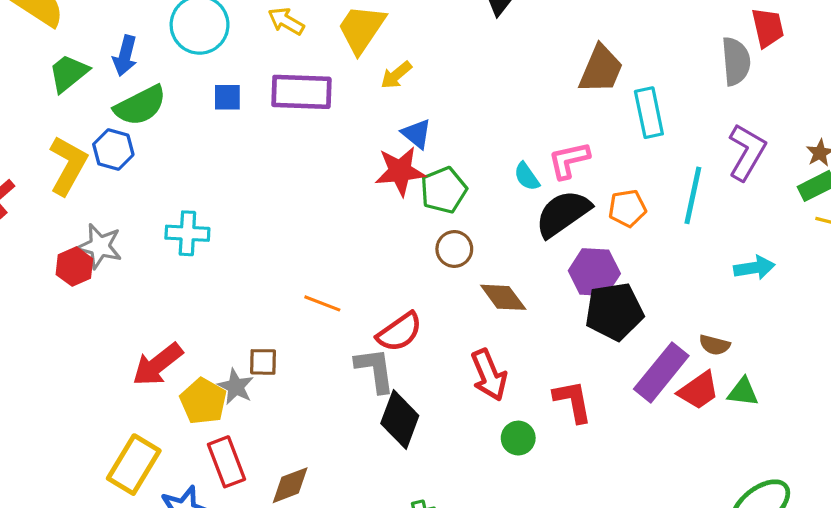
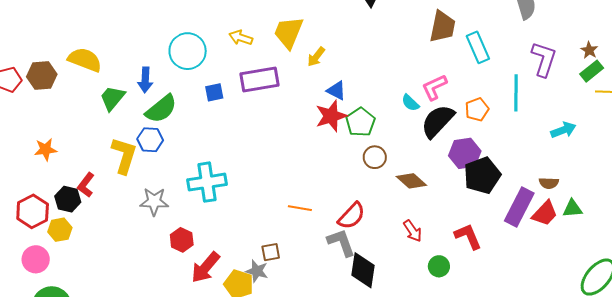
cyan cross: (187, 233) -> (207, 182), size x1.4
red hexagon: (74, 267) -> (182, 240), moved
red arrow: (489, 375) -> (413, 231), size x0.7

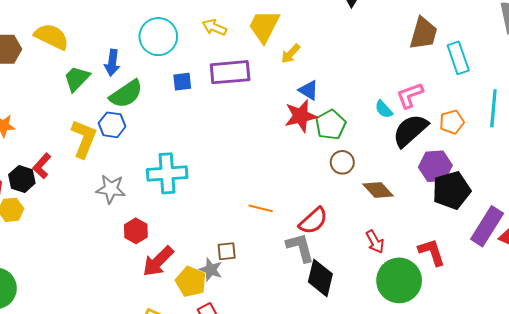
green circle: (439, 266) -> (399, 280), size x2.0

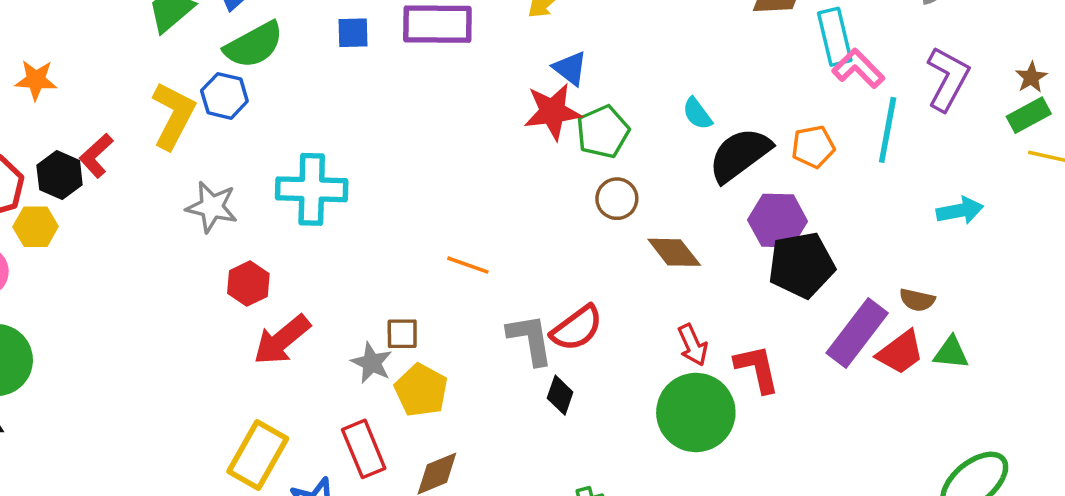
pink L-shape: (410, 95) -> (858, 68), moved, turned 60
red semicircle: (313, 221) -> (577, 328), moved
red arrow: (375, 242) -> (693, 345), moved
black diamond: (320, 278) -> (560, 395), size x0.6
yellow pentagon: (191, 282) -> (421, 390), moved

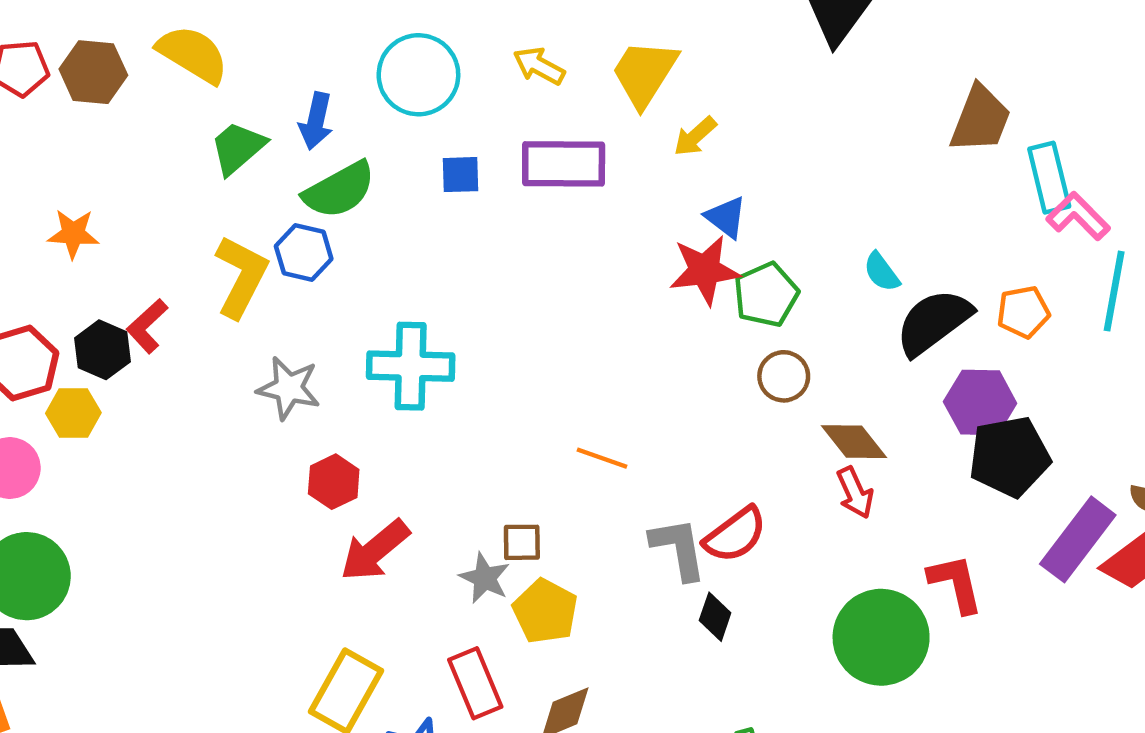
red arrow: (693, 345) -> (855, 493), moved

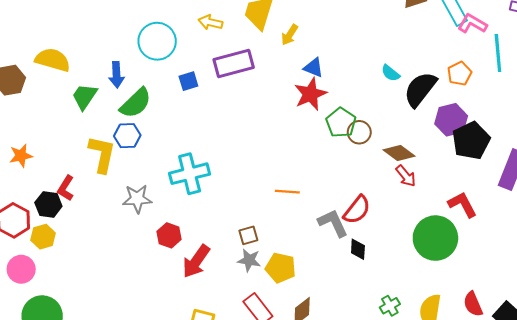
green pentagon: (766, 295) -> (341, 123), moved
brown square: (522, 542) -> (248, 235), moved

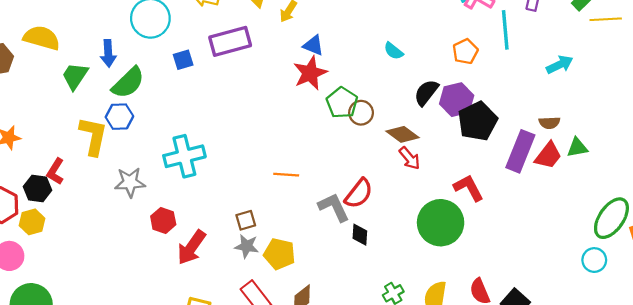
black semicircle: (420, 89) -> (426, 93), moved, size x0.7

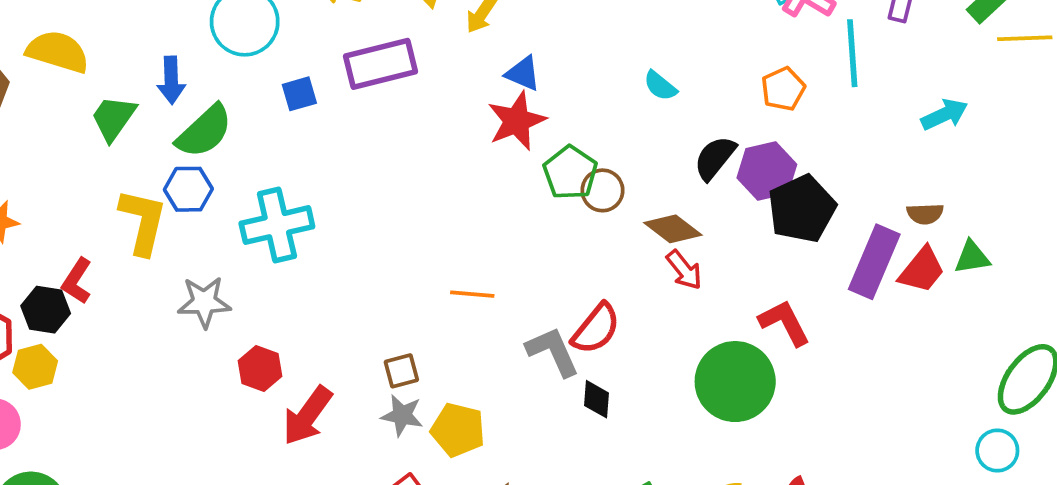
cyan cross: (184, 156) -> (277, 225), moved

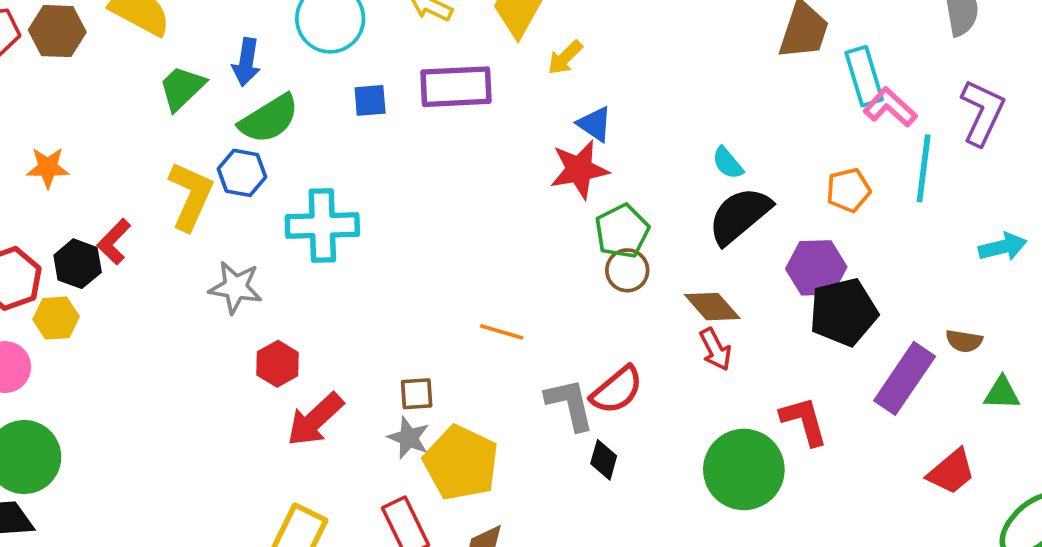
black semicircle: (715, 158) -> (740, 216), moved, size x1.4
brown circle: (602, 190) -> (627, 270), moved
red trapezoid: (922, 270) -> (951, 472), moved
yellow pentagon: (458, 430) -> (461, 463), size x1.4

